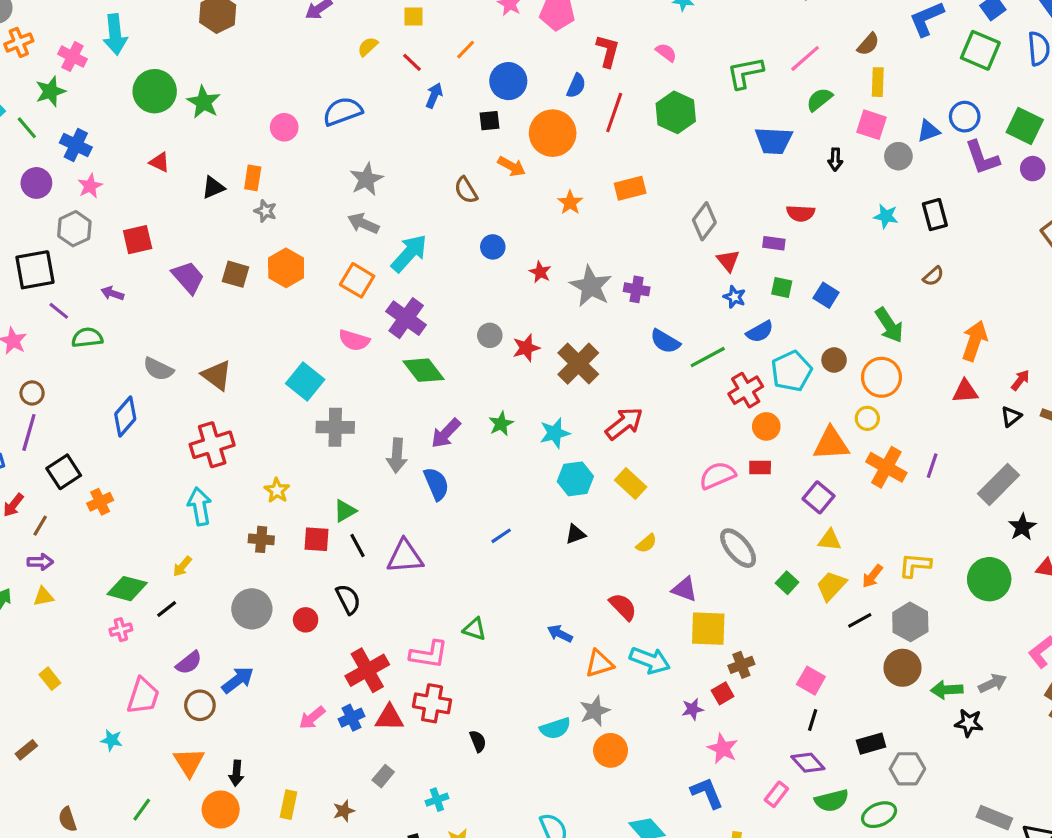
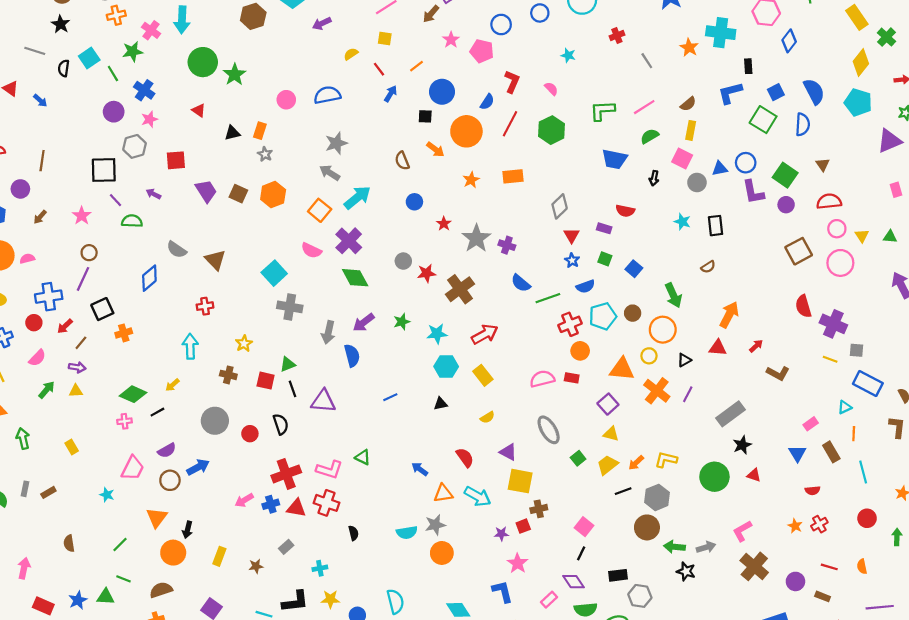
black triangle: (1011, 417) -> (684, 360), moved
red cross: (212, 445) -> (205, 306), size x0.6

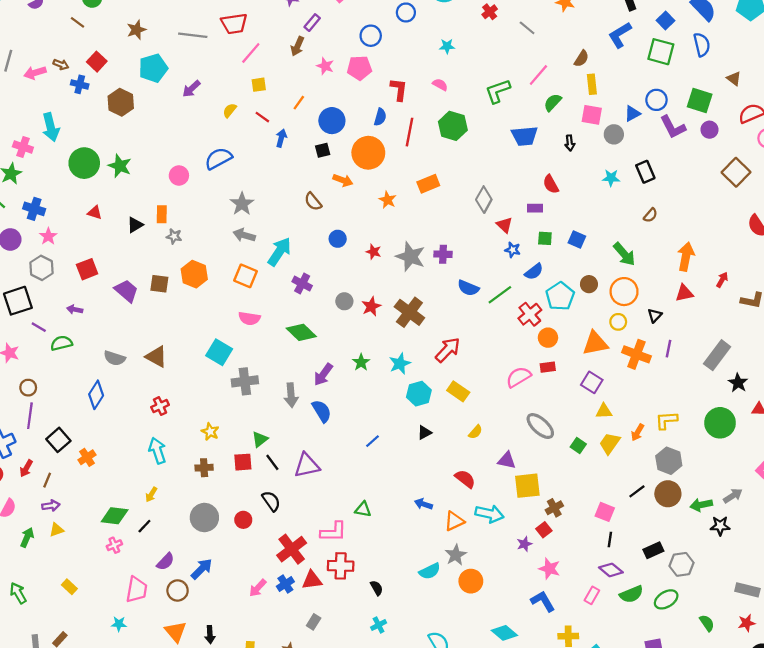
red semicircle: (625, 211) -> (551, 184), turned 66
purple cross: (349, 241) -> (302, 284), moved, size x0.7
black line: (623, 491) -> (637, 491), moved
cyan cross: (320, 568) -> (379, 625), moved

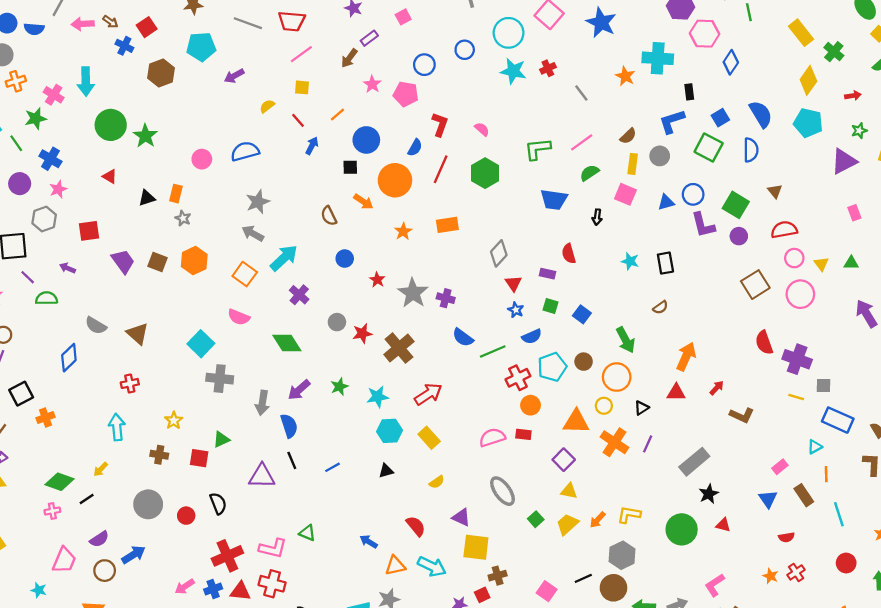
cyan star: (447, 46) -> (513, 71), moved, size x1.6
gray circle: (614, 134) -> (660, 156), moved
black line: (272, 462) -> (292, 460), moved

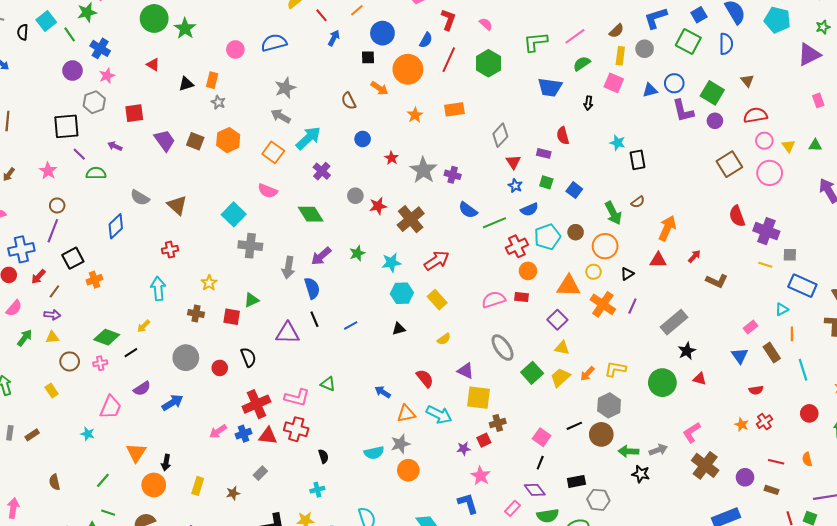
black rectangle: (665, 263) -> (638, 160), moved
brown semicircle: (660, 307) -> (638, 202), moved
green square: (536, 519) -> (532, 373), size x1.5
brown circle: (105, 571) -> (70, 361), moved

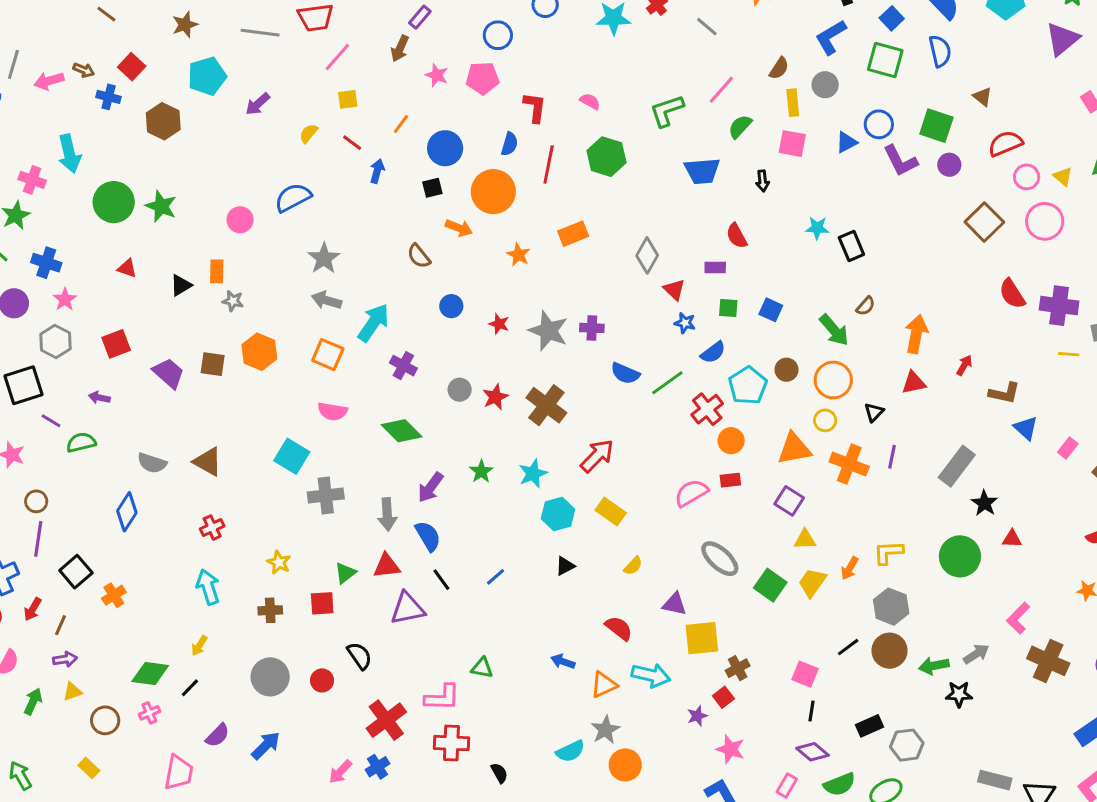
blue triangle: (740, 356) -> (1026, 428), moved
red triangle: (268, 436) -> (387, 566), moved

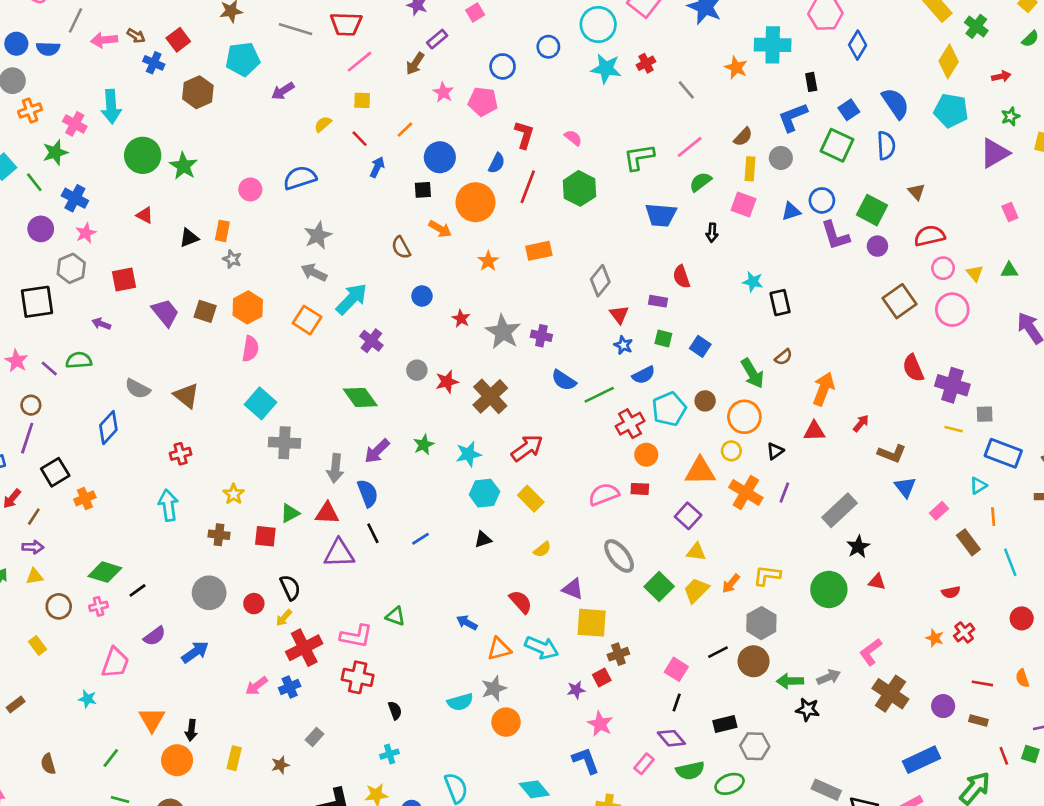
pink semicircle: (332, 411) -> (250, 349), moved, turned -100
purple line: (51, 421) -> (49, 369), moved
yellow arrow: (199, 646) -> (284, 618), moved

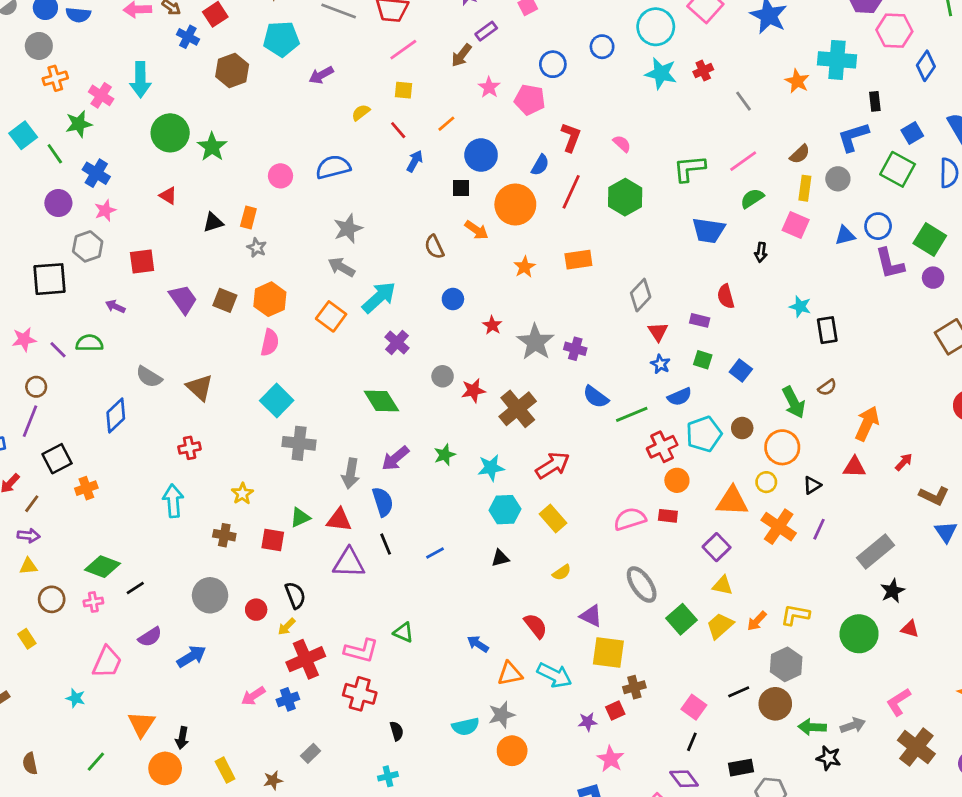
pink star: (16, 361) -> (24, 339), turned 30
yellow rectangle: (234, 758) -> (225, 770), turned -45

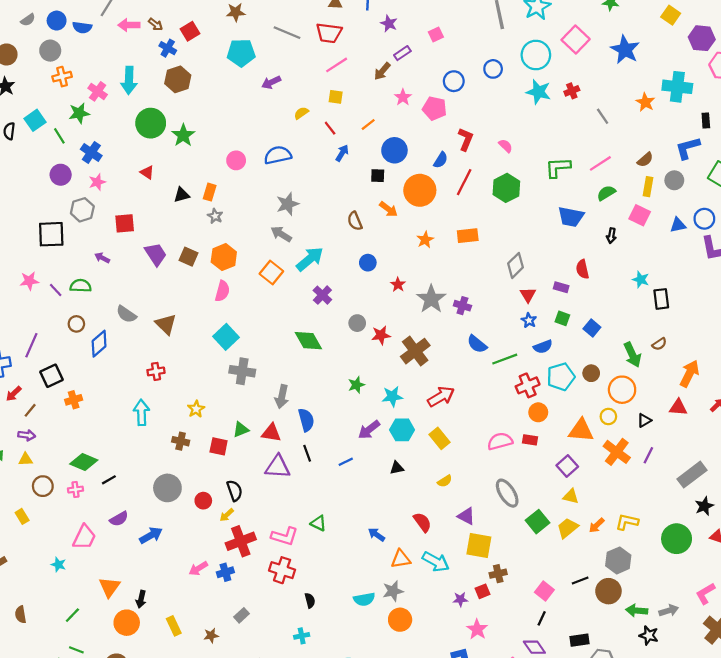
brown hexagon: (232, 71) -> (178, 79), moved
brown circle: (36, 387) -> (76, 324), moved
purple arrow: (395, 458) -> (369, 430), moved

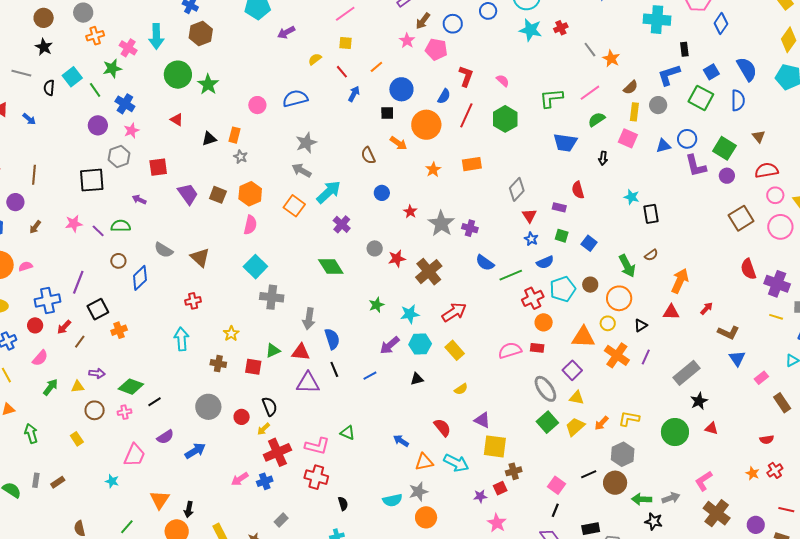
brown arrow: (382, 71) -> (423, 21), moved
orange star: (645, 102) -> (611, 59), moved
purple arrow: (27, 435) -> (97, 373), moved
gray ellipse: (507, 493) -> (545, 389), moved

